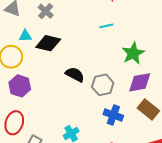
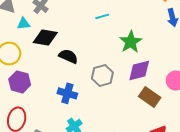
cyan triangle: (25, 36) -> (23, 24), moved
black semicircle: (75, 75) -> (68, 56), moved
blue cross: (113, 115) -> (67, 93), moved

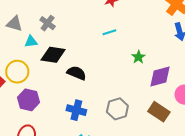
green star: (131, 42) -> (138, 57), size x0.6
purple diamond: (139, 70) -> (160, 76), moved
gray hexagon: (102, 75) -> (117, 109), moved

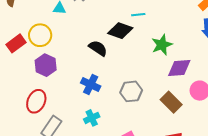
black diamond: (53, 55) -> (120, 31), moved
green star: (138, 57) -> (162, 45), size x1.5

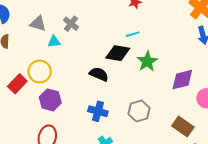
green star: (162, 45) -> (147, 61), moved
brown rectangle: (171, 102) -> (183, 127), moved

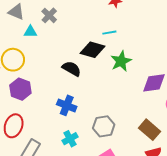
gray hexagon: (139, 111) -> (104, 126), moved

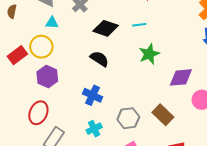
cyan triangle: (30, 32) -> (52, 23), moved
black diamond: (93, 50) -> (106, 28), moved
brown rectangle: (150, 130) -> (163, 115), moved

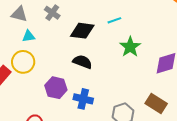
purple hexagon: (47, 76) -> (56, 88), moved

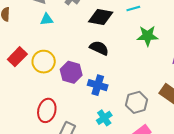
green star: (130, 47) -> (148, 36), turned 30
yellow circle: (23, 62) -> (44, 62), moved

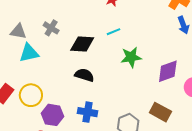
cyan triangle: (47, 19) -> (29, 53), size x1.5
purple hexagon: (71, 72) -> (52, 115), moved

